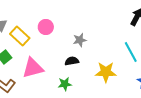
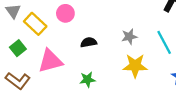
gray star: (80, 40) -> (129, 37), moved
black semicircle: (72, 61) -> (89, 42), moved

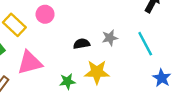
black semicircle: (89, 42) -> (82, 44), moved
yellow star: (135, 66) -> (97, 72), moved

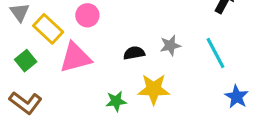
pink triangle: (30, 63) -> (75, 58), moved

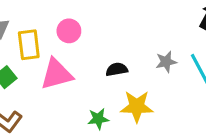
yellow rectangle: (48, 29) -> (29, 45), turned 40
gray star: (170, 45) -> (166, 62), moved

